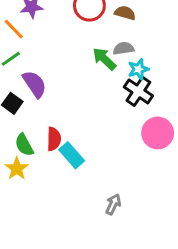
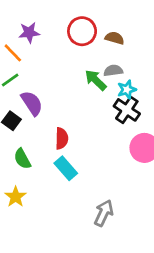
red semicircle: (54, 139) -> (62, 138), moved
yellow star: (17, 169) -> (16, 197), moved
gray arrow: (113, 204) -> (104, 213), size x1.4

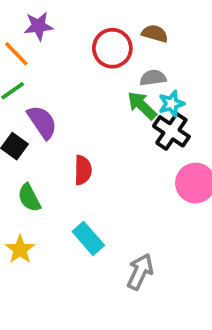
red circle: (82, 31) -> (112, 48), moved
green arrow: (96, 80) -> (142, 105), moved
cyan rectangle: (66, 168) -> (88, 238), moved

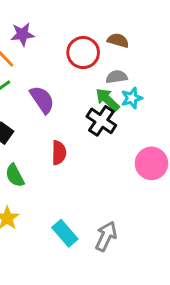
purple semicircle: (42, 122) -> (42, 100), moved
black cross: (171, 131) -> (101, 121), moved
cyan rectangle: (88, 238) -> (65, 233), moved

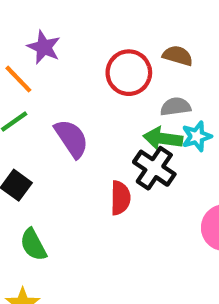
purple star: (22, 34) -> (44, 47), turned 30
green arrow: (107, 100) -> (163, 138), turned -36
red semicircle: (59, 153) -> (120, 198), moved

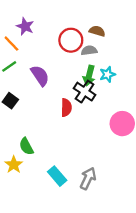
gray semicircle: (176, 107) -> (89, 50), moved
green arrow: (163, 138) -> (89, 76), turned -84
green semicircle: (33, 245) -> (26, 146), moved

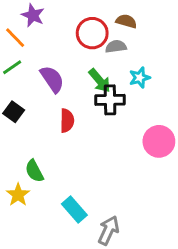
green arrow: (89, 76) -> (100, 81), moved, turned -54
black cross: (85, 92) -> (110, 100), turned -35
red semicircle: (66, 108) -> (67, 121), moved
gray arrow: (88, 178) -> (108, 230), moved

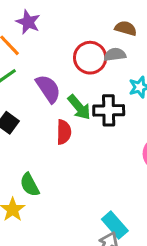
red circle: (92, 33) -> (90, 58), moved
green arrow: (100, 81) -> (79, 107), moved
cyan rectangle: (74, 210) -> (115, 225), moved

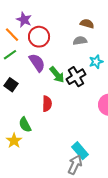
red circle: (90, 58) -> (39, 37), moved
black cross: (109, 110) -> (76, 77), turned -30
red semicircle: (64, 132) -> (47, 104), moved

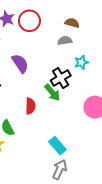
red circle: (39, 37) -> (29, 21), moved
green arrow: (57, 75) -> (52, 93), moved
cyan rectangle: (80, 151) -> (58, 146), moved

